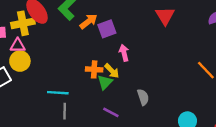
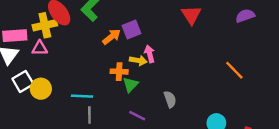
orange arrow: (88, 21) -> (111, 37), moved
yellow circle: (20, 61) -> (41, 89), moved
yellow arrow: (112, 71) -> (138, 61), moved, turned -35

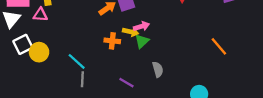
pink arrow: (150, 54) -> (142, 26), turned 84
green triangle: (131, 85) -> (142, 41), moved
cyan line: (82, 96) -> (77, 61), turned 36

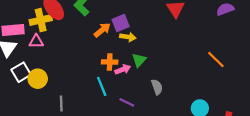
pink arrow: (142, 26) -> (123, 69), moved
yellow arrow: (131, 32) -> (128, 37), moved
cyan line: (77, 61) -> (102, 86), moved, turned 30
gray line: (82, 79) -> (61, 104), moved

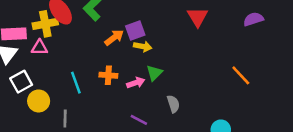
orange cross: (110, 62) -> (108, 75), moved
yellow circle: (38, 79) -> (39, 101), moved
cyan line: (102, 86) -> (76, 83), moved

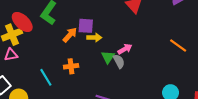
purple square: (135, 30) -> (86, 26), turned 35
pink arrow: (136, 83) -> (125, 49), moved
gray semicircle: (173, 104) -> (119, 61), moved

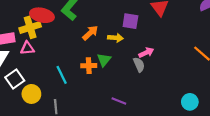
red ellipse: (22, 22) -> (42, 15), turned -35
purple square: (86, 26) -> (130, 21), moved
green triangle: (108, 57) -> (104, 60), moved

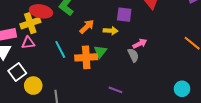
orange cross: (89, 66) -> (86, 57), size x1.5
cyan line: (62, 75) -> (60, 49), moved

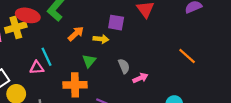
pink triangle: (28, 43) -> (37, 68), moved
pink arrow: (140, 44) -> (140, 78), moved
orange cross: (86, 57) -> (75, 85), moved

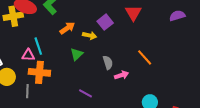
purple square: (116, 23) -> (105, 22), turned 35
orange line: (187, 56) -> (145, 57), moved
orange cross: (75, 85) -> (39, 72), moved

